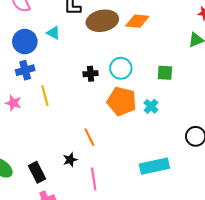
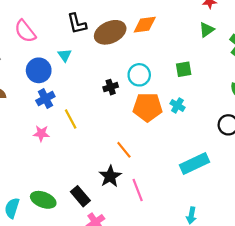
cyan triangle: (53, 33) -> (65, 55), turned 40
black star: (70, 160) -> (110, 176), size x1.5

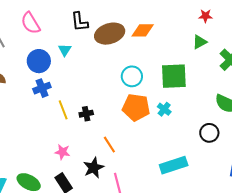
green square: (184, 69) -> (174, 76), size x1.8
black cross: (111, 87) -> (86, 114), moved
pink star: (41, 133) -> (62, 152), moved

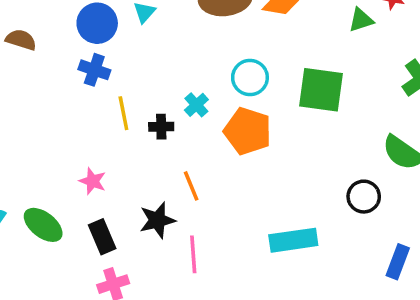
green triangle: (200, 42) -> (361, 20), moved
blue cross: (42, 88) -> (94, 70), turned 30
cyan cross: (164, 109) -> (196, 105), moved
pink star: (62, 152) -> (93, 181), moved

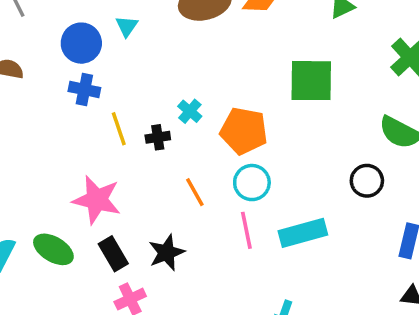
cyan circle: (250, 77) -> (252, 183), moved
pink star: (93, 181) -> (97, 200), size x1.8
black star: (157, 220) -> (167, 253), moved
pink line: (193, 254) -> (246, 230), moved

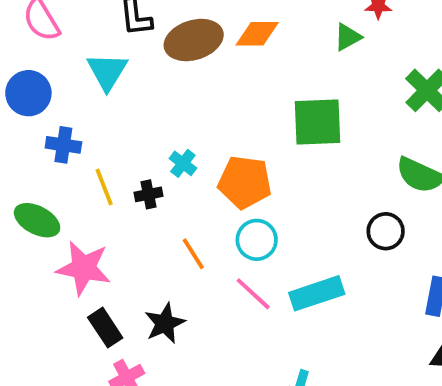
cyan triangle: (127, 26) -> (107, 71), size x1.6
blue circle: (81, 43) -> (28, 93), moved
pink line: (246, 230) -> (253, 294), turned -33
green ellipse: (53, 249) -> (37, 220), moved

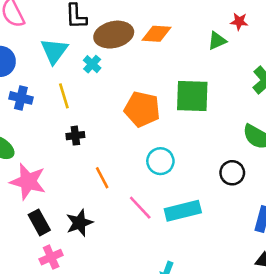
cyan cross: (183, 163) -> (92, 64), moved
orange pentagon: (245, 182) -> (142, 109), moved
yellow line: (104, 187) -> (64, 96), moved
cyan circle: (257, 240) -> (160, 161), moved

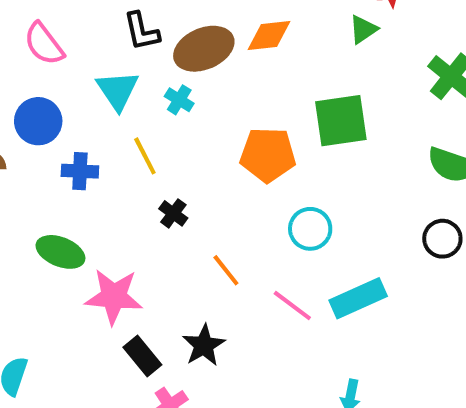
black cross: (75, 136) -> (173, 213), turned -36
black circle: (232, 173) -> (442, 239), moved

